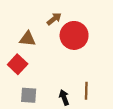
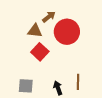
brown triangle: (28, 39) -> (35, 31), moved
red square: (18, 64) -> (40, 52), moved

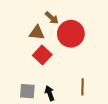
brown arrow: (49, 17) -> (52, 18), turned 80
black arrow: (58, 88) -> (50, 93), moved

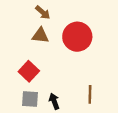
brown arrow: (52, 18) -> (43, 12), moved
red square: (42, 55) -> (29, 71), moved

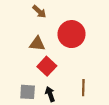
brown triangle: (40, 35) -> (37, 44), moved
red square: (29, 71) -> (47, 66), moved

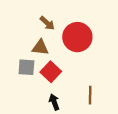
brown arrow: (39, 12) -> (47, 23), moved
gray square: (28, 92) -> (26, 67), moved

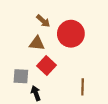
gray square: (26, 67) -> (21, 76), moved
black arrow: (54, 102) -> (36, 93), moved

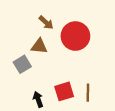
red square: (46, 66) -> (64, 91), moved, turned 30
gray square: (21, 76) -> (22, 64), moved, turned -35

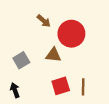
brown triangle: (39, 46) -> (53, 55), moved
black arrow: (38, 99) -> (15, 90), moved

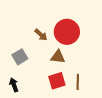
brown arrow: (44, 21) -> (41, 35), moved
brown triangle: (53, 55) -> (58, 57), moved

